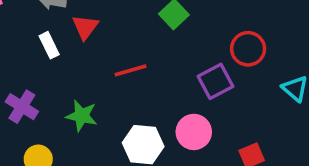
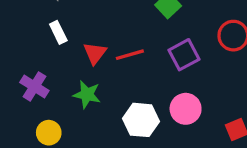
red triangle: (85, 27) -> (95, 53), moved
purple square: (215, 81) -> (184, 55), moved

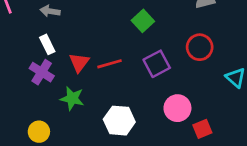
purple cross: (34, 87) -> (42, 72), moved
pink circle: (186, 109) -> (177, 108), moved

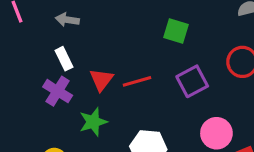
green square: (143, 21) -> (176, 31), turned -30
green star: (72, 98) -> (93, 122), turned -30

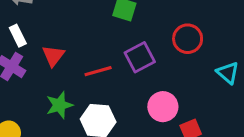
red line: (137, 81) -> (98, 71), moved
green star: (93, 122) -> (59, 105), moved

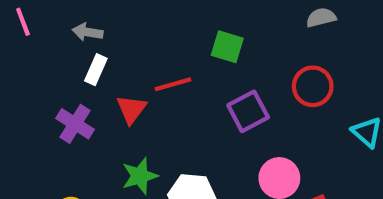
white rectangle: (18, 36) -> (96, 70), moved, turned 50
red line: (98, 71) -> (173, 84), moved

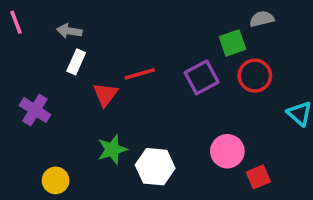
green square: (227, 47) -> (233, 43), moved, turned -36
purple square: (248, 111) -> (202, 77), moved
purple cross: (75, 124) -> (35, 110), moved

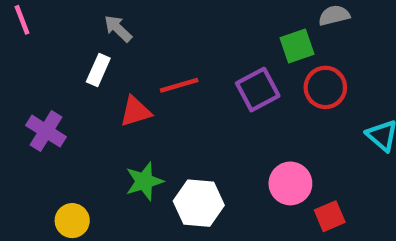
gray arrow: (69, 31) -> (118, 29), moved, turned 35
red triangle: (105, 95) -> (135, 111), turned 36

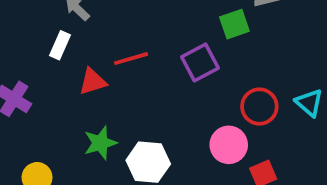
red circle: (325, 87) -> (259, 107), moved

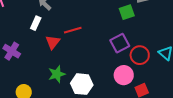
purple square: (200, 62) -> (120, 43), moved
red triangle: (93, 82) -> (53, 42), turned -35

